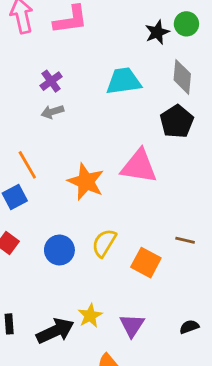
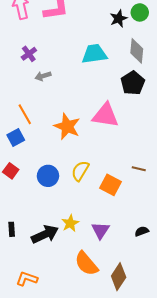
purple cross: (51, 81) -> (29, 54), moved

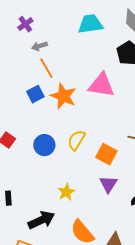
orange line: (25, 114) -> (46, 68), moved
blue square: (16, 138) -> (35, 94), moved
purple triangle: (100, 230) -> (108, 184), moved
black arrow: (45, 234) -> (41, 220), moved

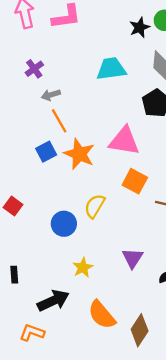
blue circle: (44, 145) -> (64, 224), moved
orange square: (106, 154) -> (135, 181), moved

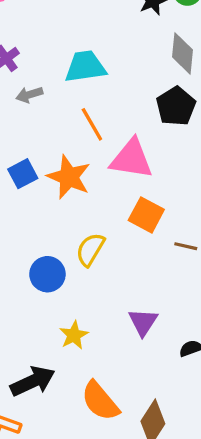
cyan trapezoid: (111, 69) -> (85, 67), moved
orange line: (59, 121) -> (92, 124), moved

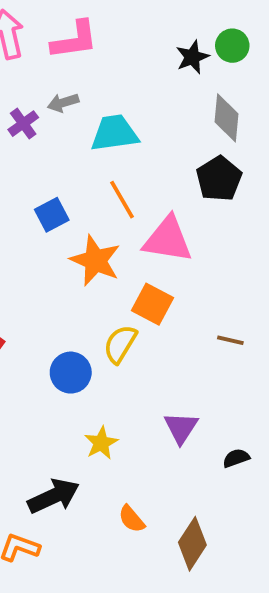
gray arrow: (29, 95) -> (63, 103), moved
blue square: (23, 174) -> (52, 215), moved
orange square: (146, 215) -> (152, 304), moved
orange semicircle: (100, 401) -> (132, 519), size x0.6

